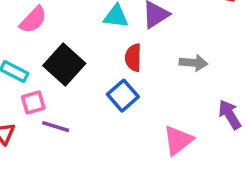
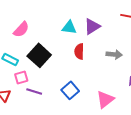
blue square: (123, 96) -> (70, 90), moved

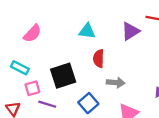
purple triangle: (92, 26) -> (131, 31), moved
gray arrow: (114, 54) -> (116, 83), moved
black square: (39, 55) -> (63, 76), moved, turned 30

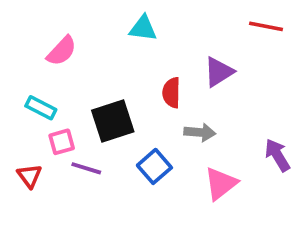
cyan triangle: (87, 31) -> (143, 28), moved
purple triangle: (131, 31) -> (219, 72), moved

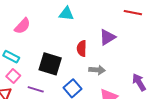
black square: (113, 121) -> (50, 64), turned 35
pink square: (62, 142) -> (13, 76), moved, turned -32

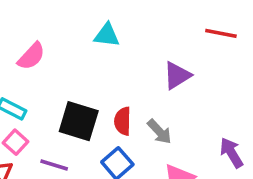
red semicircle: (82, 48) -> (123, 121), moved
gray arrow: (97, 70) -> (159, 132), turned 42

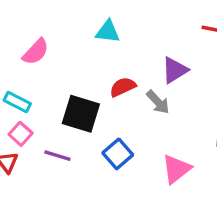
red semicircle: (123, 121) -> (123, 87), moved, turned 64
gray arrow: (159, 132) -> (158, 102), moved

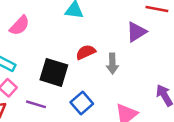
purple triangle: (175, 70) -> (136, 32), moved
gray arrow: (158, 102) -> (112, 64), turned 42

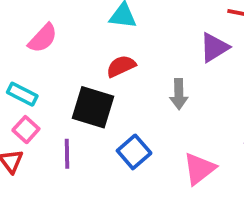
red semicircle: (86, 52) -> (121, 66), moved
purple line: (36, 104) -> (67, 154), turned 72

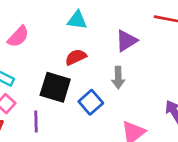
purple triangle: (214, 48) -> (126, 41), moved
blue square: (134, 152) -> (91, 102), moved

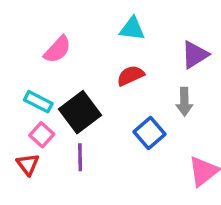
black square: (55, 87) -> (80, 112), moved, turned 36

